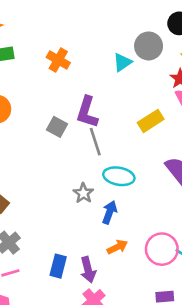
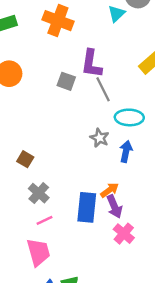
orange cross: (58, 60) -> (58, 21), size x1.4
orange arrow: (117, 247) -> (110, 190), moved
blue rectangle: (58, 266) -> (87, 207), size x1.4

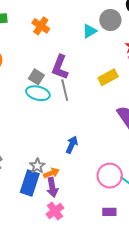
orange cross: (58, 21) -> (41, 26), size x0.7
cyan ellipse: (129, 117) -> (38, 93), moved
gray star: (100, 138) -> (37, 166), moved

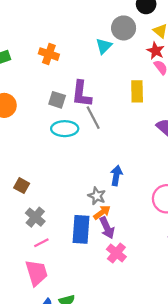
gray square: (36, 77) -> (57, 100), moved
yellow rectangle: (108, 77) -> (137, 91), turned -48
gray star: (37, 166) -> (97, 196), moved

